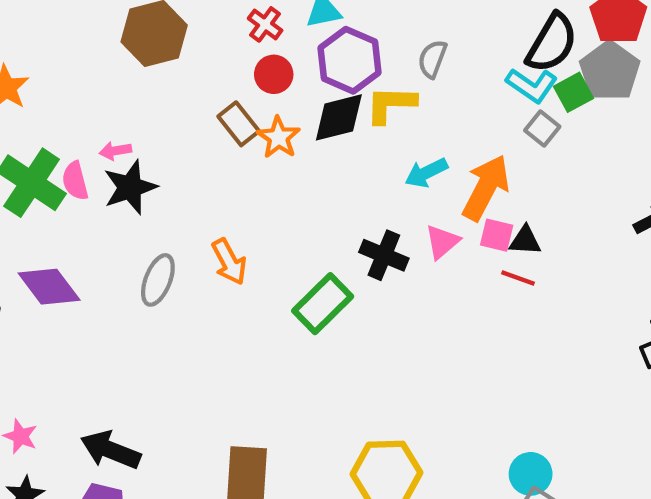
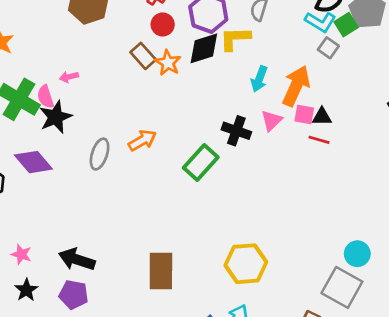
cyan arrow: (426, 173) -> (259, 79), turned -40
black star: (130, 187) -> (56, 117), moved
orange arrow: (229, 262) -> (142, 140), turned -88
cyan circle: (531, 474) -> (357, 254), moved

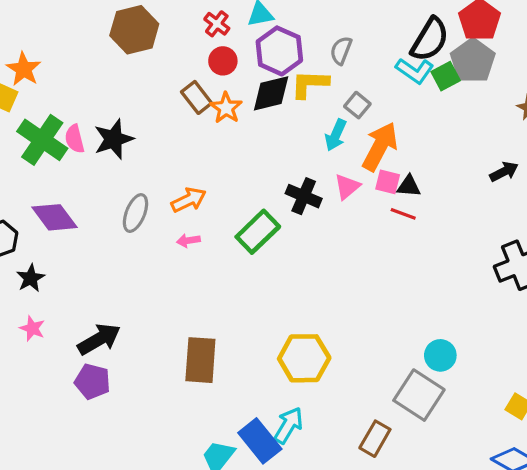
gray square: (328, 48) -> (357, 105), moved
pink arrow: (69, 77) -> (188, 240), moved
black star: (56, 117) -> (114, 139), moved
black arrow: (77, 259) -> (99, 339), turned 128
black star: (26, 290) -> (31, 278), moved

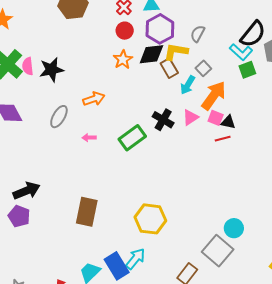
green square: (446, 76) -> (247, 70), moved
brown rectangle: (197, 97) -> (169, 68), moved
orange arrow: (189, 200) -> (94, 99), moved
red line: (403, 214) -> (223, 139), turned -42

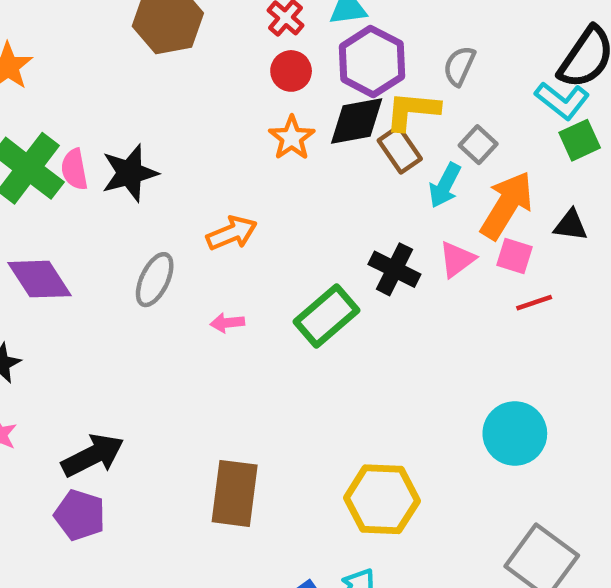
black triangle: (228, 122) -> (571, 225), moved
cyan circle: (234, 228) -> (515, 433), moved, size x1.4

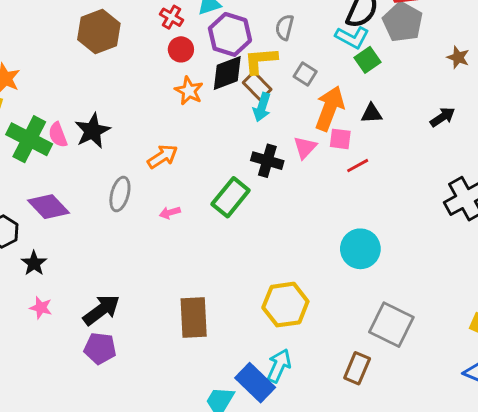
cyan arrow: (445, 185) -> (262, 107), moved

